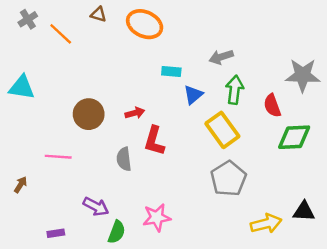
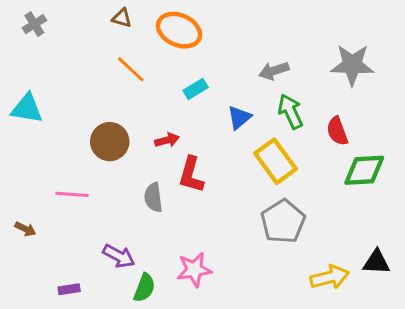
orange line: (61, 34) -> (131, 69), moved
cyan rectangle: (171, 72) -> (196, 89), moved, turned -36
gray star: (303, 75) -> (352, 65), moved
green arrow: (235, 90) -> (291, 111), turned -32
brown arrow: (21, 185) -> (25, 229), turned 84

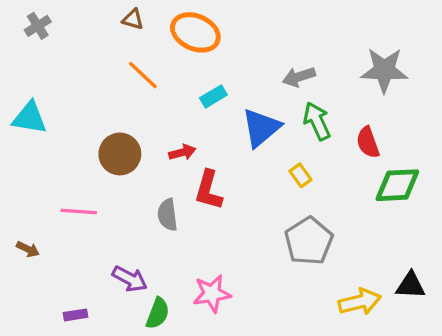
blue triangle: (239, 118) -> (261, 128), size x1.5
yellow rectangle: (275, 161) -> (301, 175), size x0.5

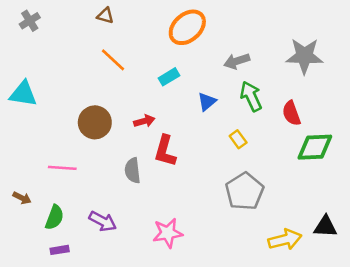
orange ellipse: (195, 32) -> (187, 27), moved, turned -66
blue triangle: (261, 128) -> (207, 102), size x0.6
green semicircle: (158, 313) -> (54, 217), moved

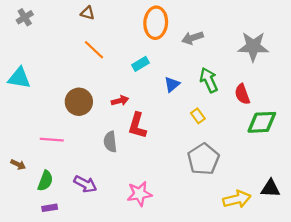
orange ellipse: (187, 27) -> (156, 23), turned -44
gray arrow: (237, 61) -> (193, 38), moved

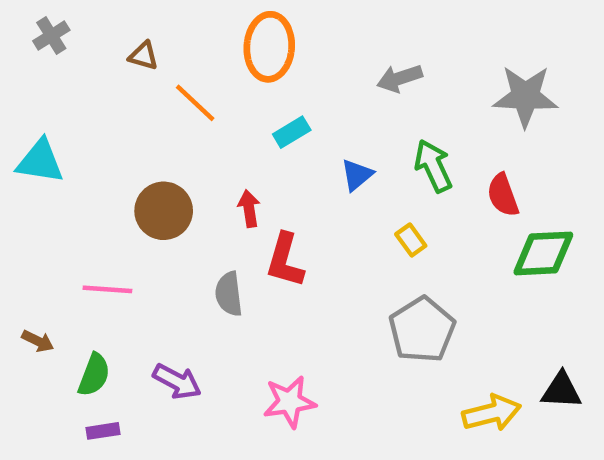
brown triangle: (87, 13) -> (143, 56), moved
orange ellipse: (156, 23) -> (269, 47), moved
red arrow: (120, 101) -> (249, 209), turned -84

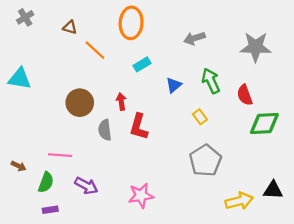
pink line: (107, 289) -> (60, 155), moved
gray semicircle: (229, 294) -> (105, 130), moved

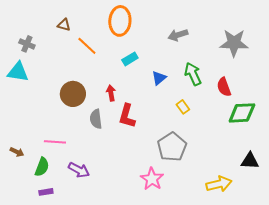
gray cross: (25, 17) -> (27, 44), moved, turned -35
gray pentagon: (205, 161) -> (172, 147), moved
black triangle: (273, 190) -> (250, 161), moved
pink star: (141, 196) -> (152, 179), moved, turned -30

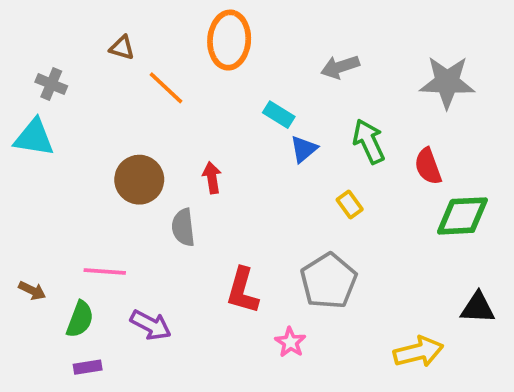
cyan rectangle: (130, 59) -> (279, 115), moved, turned 63
red L-shape: (127, 116) -> (243, 291), moved
pink star: (152, 179) -> (290, 342), size x0.7

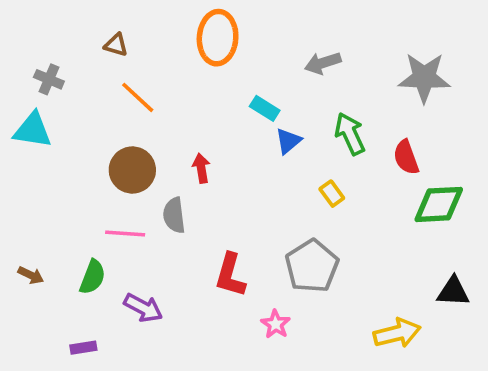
orange line: (166, 88) -> (138, 97), moved
pink line: (105, 271) -> (125, 233), moved
green semicircle: (80, 319) -> (92, 277), moved

